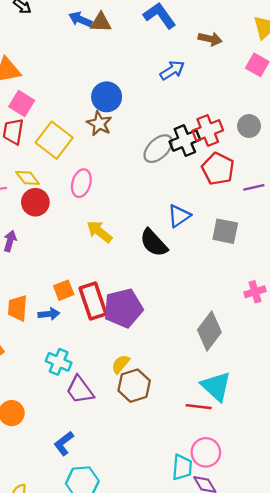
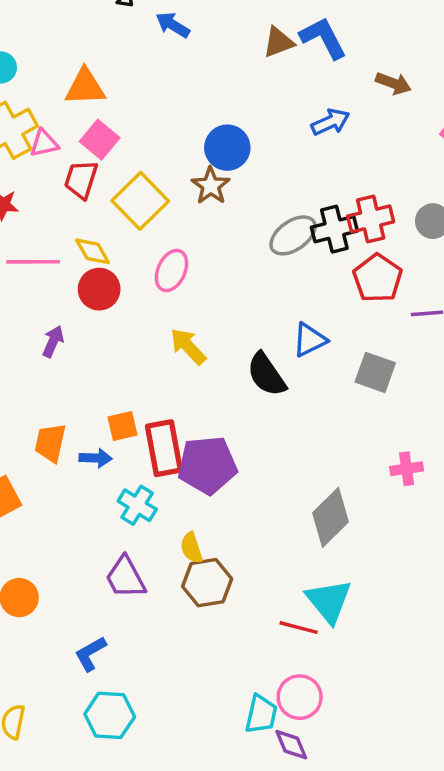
blue arrow: (80, 19) -> (173, 25), moved
brown triangle: (101, 23) -> (278, 42), moved, turned -30
cyan cross: (59, 362) -> (137, 505), moved
yellow semicircle: (121, 364) -> (191, 548), turned -66

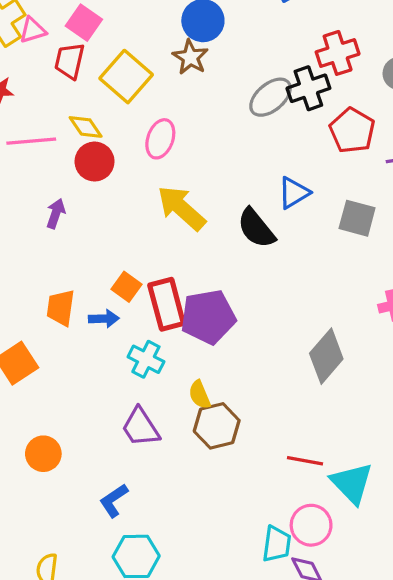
red cross: (371, 219) -> (338, 53), moved
yellow arrow: (188, 346) -> (181, 208), size x1.4
orange square: (123, 426) -> (126, 287), turned -36
cyan triangle: (329, 601) -> (352, 483), moved

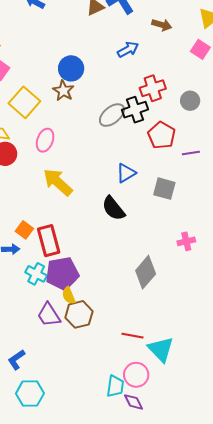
black semicircle: (256, 228) -> (113, 208), moved
purple pentagon: (208, 317) -> (62, 273), moved
purple trapezoid: (141, 427) -> (49, 315), moved

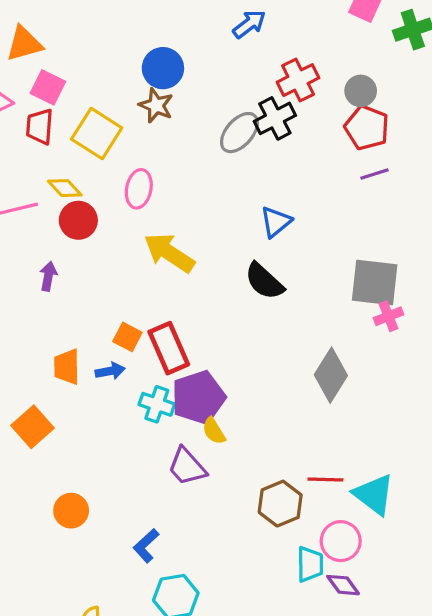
red pentagon: (162, 135) -> (367, 128), moved
gray square: (164, 189) -> (375, 282), moved, size x1.4
brown hexagon: (79, 314) -> (280, 504), moved

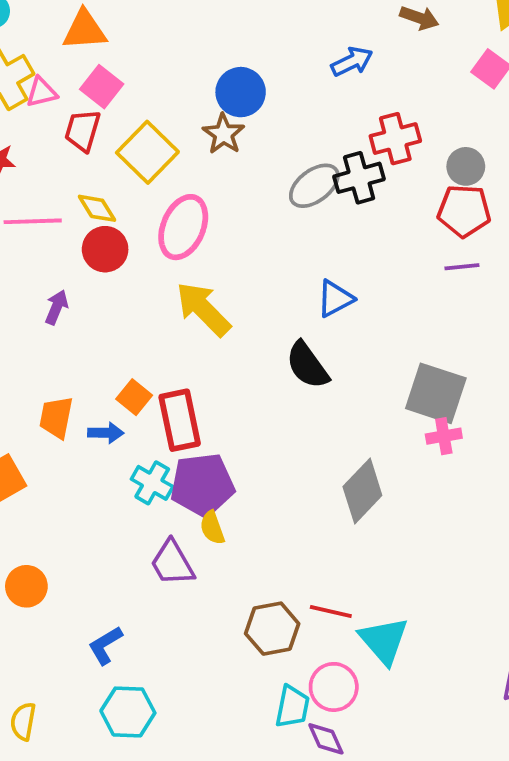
red pentagon: (367, 128) -> (464, 211), turned -30
pink ellipse: (139, 189) -> (183, 227), size x1.4

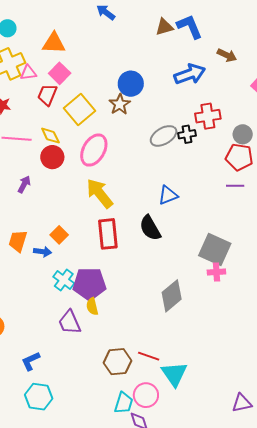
blue arrow: (352, 62) -> (190, 74), size x1.4
black cross: (359, 178) -> (187, 134), size x0.7
red rectangle: (180, 420) -> (108, 234), moved

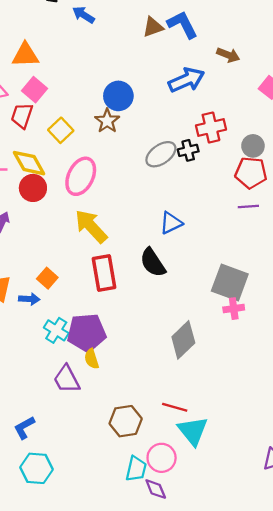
yellow square: (79, 110) -> (61, 130), size x0.7
yellow diamond: (50, 136) -> (29, 163), size x1.4
red line: (149, 356) -> (175, 407), moved

